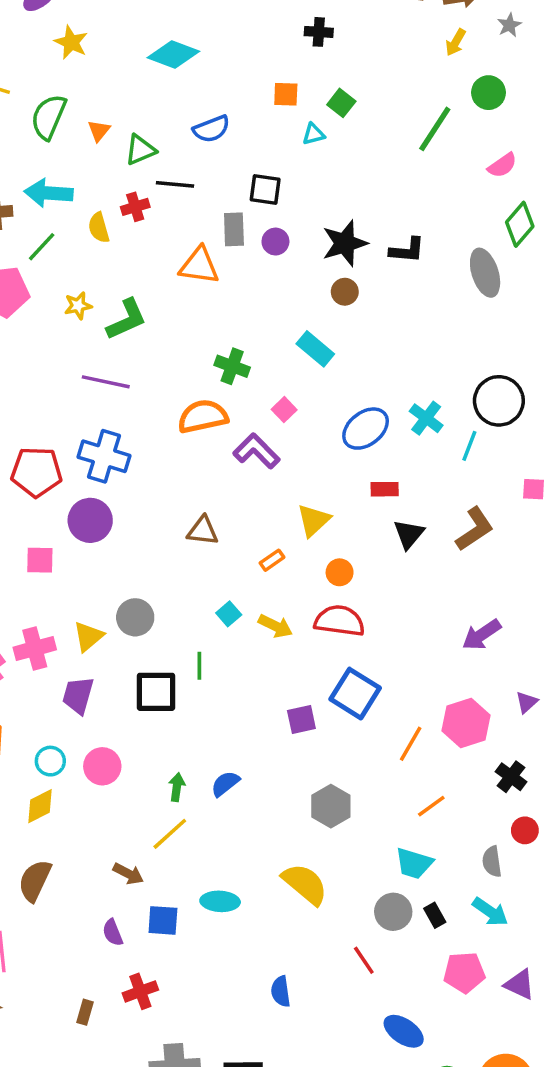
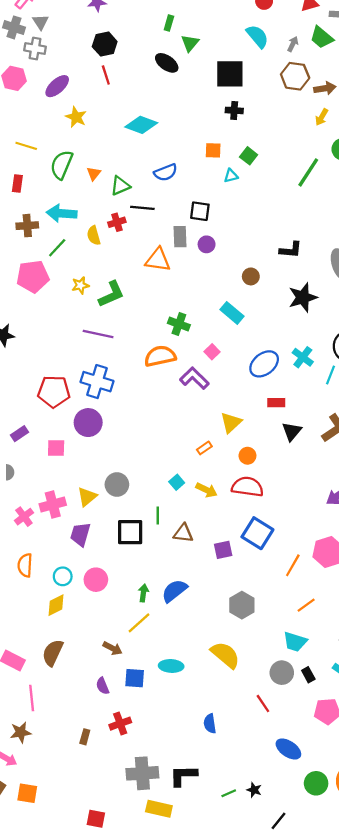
black star: (345, 243) -> (303, 297), moved
brown triangle: (203, 531) -> (183, 533), moved
blue semicircle: (225, 784) -> (174, 591), size x1.4

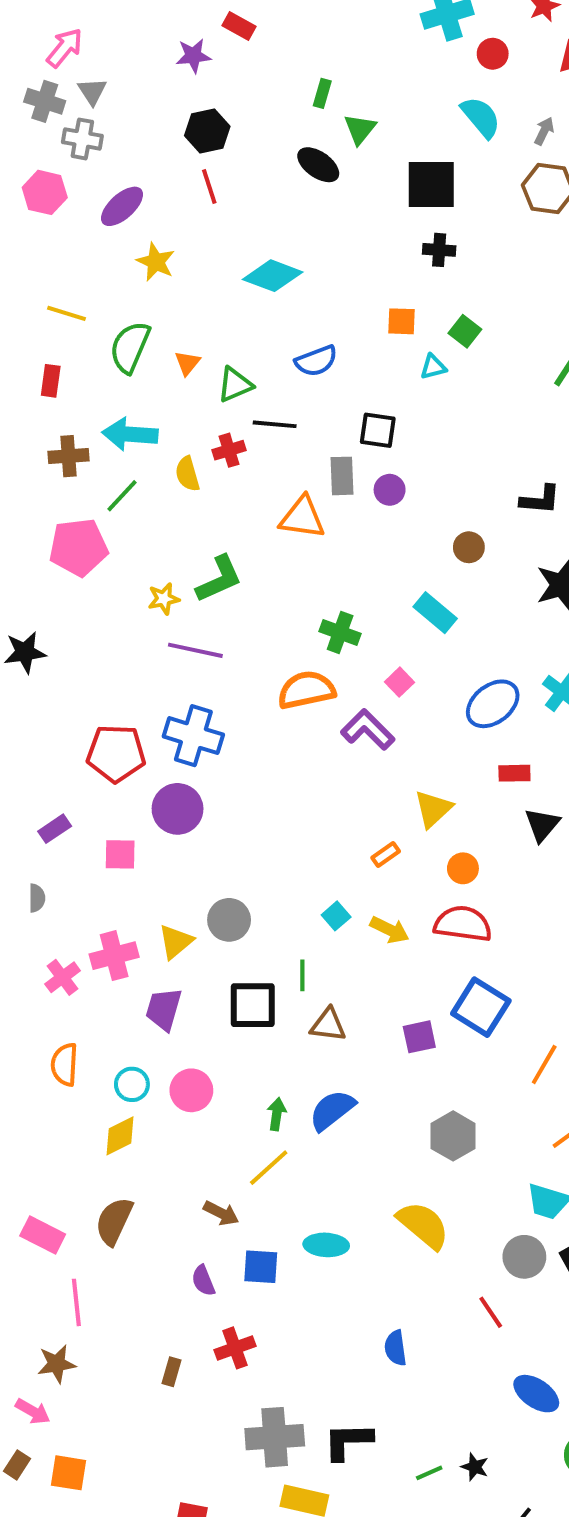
yellow star: (80, 285) -> (164, 599), moved
brown triangle: (183, 533) -> (328, 1025), moved

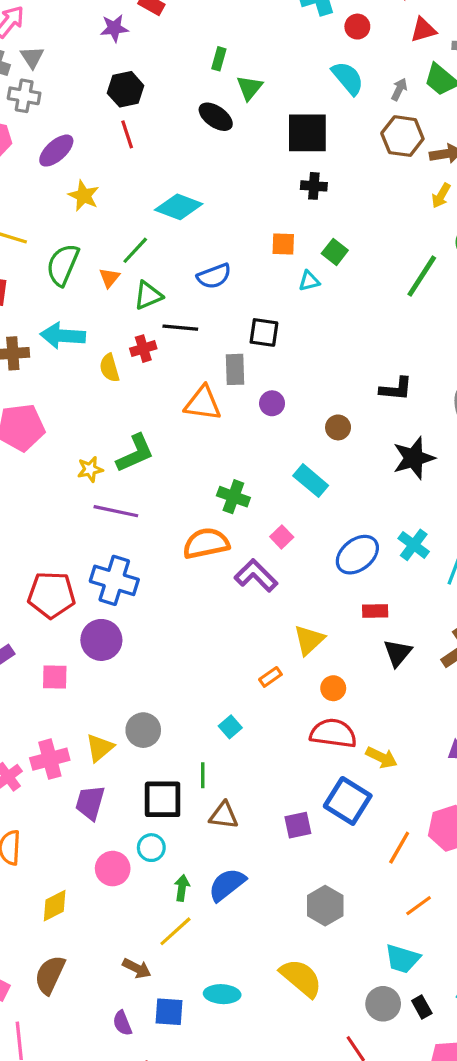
purple circle: (390, 490) -> (272, 403), moved
green line: (122, 496) -> (135, 250), moved
yellow arrow: (390, 930) -> (382, 757), moved
cyan circle: (132, 1084) -> (151, 848), moved

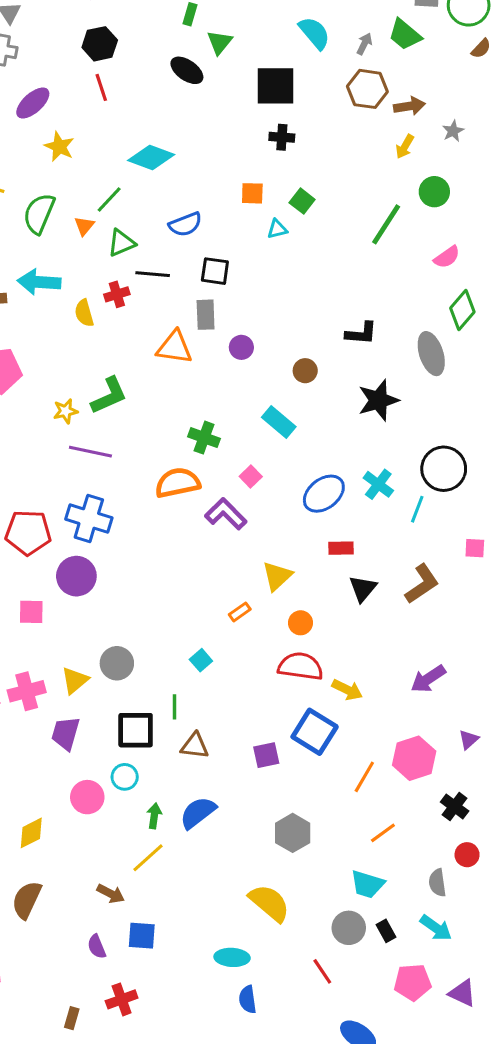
black square: (264, 332) -> (215, 271), moved
cyan ellipse: (222, 994) -> (232, 957), moved

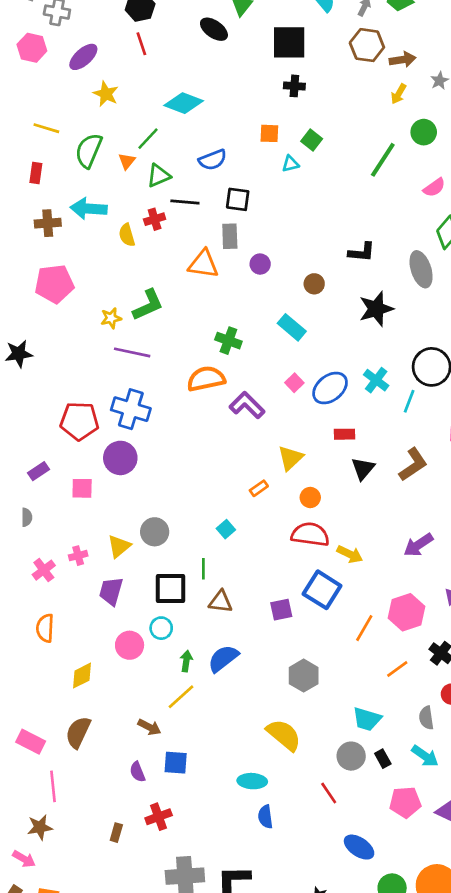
pink square: (251, 477) -> (294, 383), moved
pink cross: (27, 691) -> (78, 556), size x0.6
orange line: (383, 833) -> (397, 669), moved

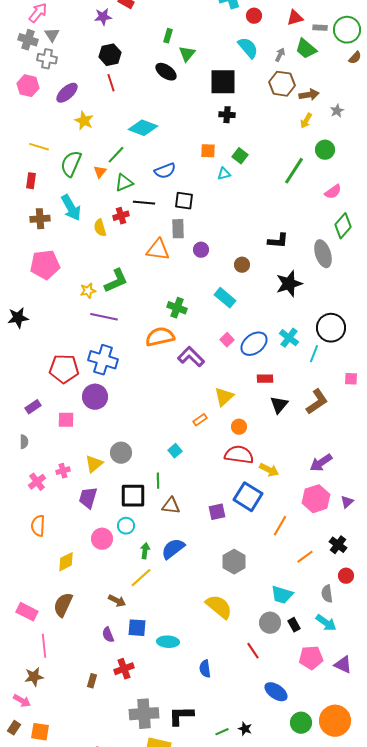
cyan arrow: (89, 209) -> (71, 208), turned -124
pink hexagon: (407, 612) -> (316, 499), moved
cyan ellipse: (252, 781) -> (168, 642), moved

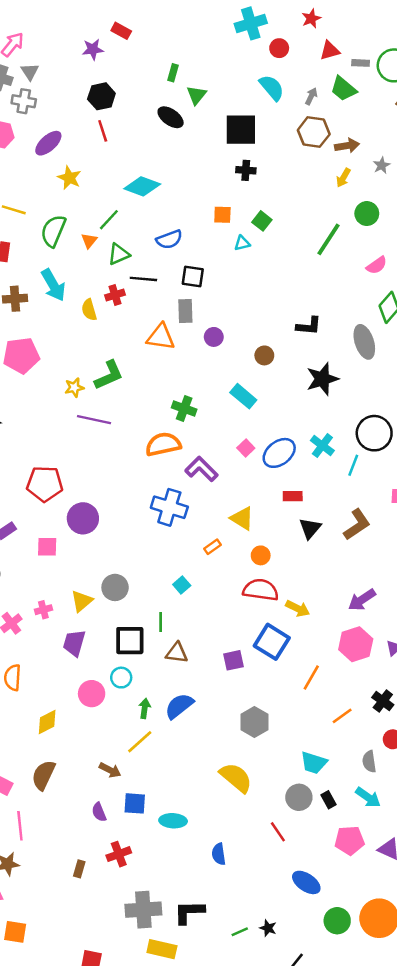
blue cross: (103, 360) -> (169, 507), moved
yellow triangle: (224, 397) -> (242, 518), turned -45

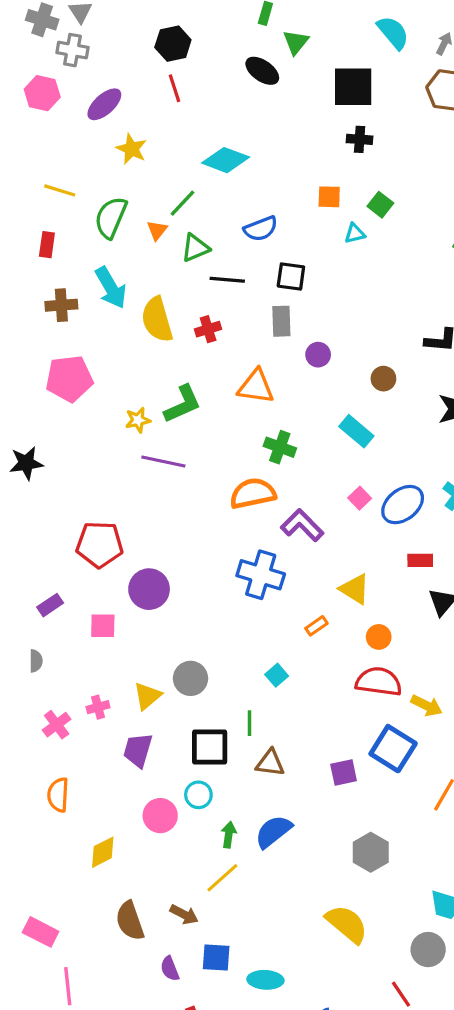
red cross: (115, 295) -> (208, 329), moved
yellow semicircle: (89, 310) -> (157, 320), size x1.6
orange triangle: (161, 337) -> (256, 387), moved
brown semicircle: (43, 775) -> (130, 921), moved, turned -44

